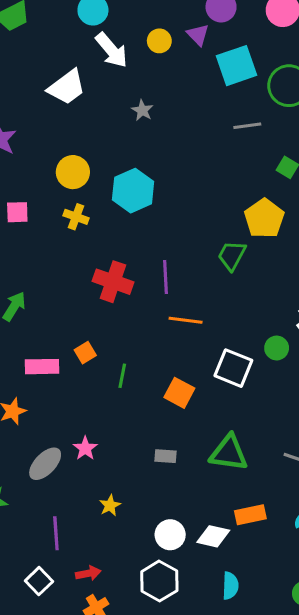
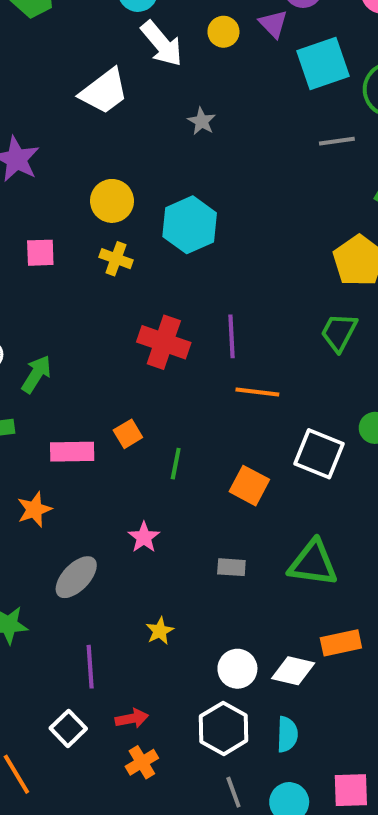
green trapezoid: (232, 255) -> (339, 332), moved
pink star: (85, 448) -> (144, 537), moved
cyan semicircle: (230, 586) -> (287, 734), moved

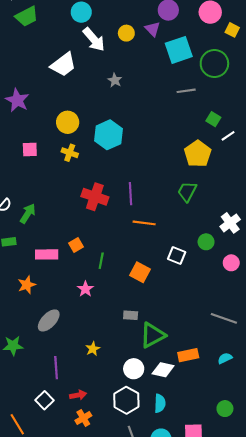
white square: (319, 454) -> (177, 255), size x0.7
pink star: (144, 537) -> (85, 289), moved
green triangle: (313, 563) -> (153, 335), moved, turned -36

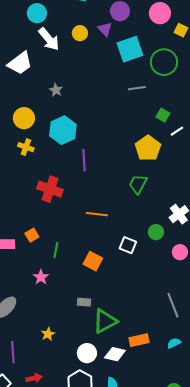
gray star: (115, 80) -> (56, 90), moved
purple line: (131, 194) -> (84, 160), moved
gray line: (224, 318) -> (173, 305), turned 50

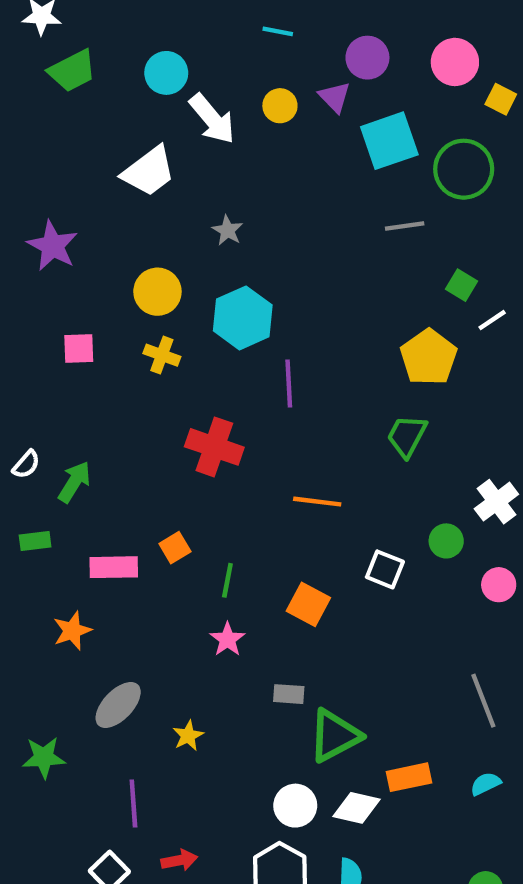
cyan circle: (37, 13) -> (166, 73), moved
pink star: (41, 277) -> (227, 639), moved
yellow star: (48, 334) -> (188, 736), moved

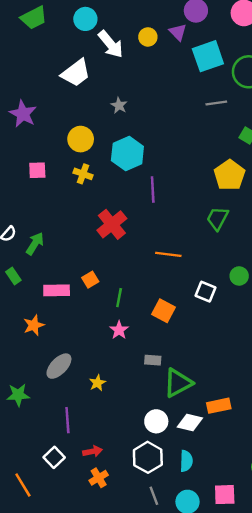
red cross: (214, 447) -> (112, 224), turned 32
green rectangle: (35, 541) -> (13, 276), turned 63

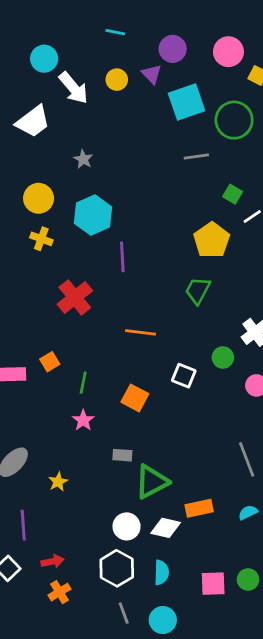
pink square: (225, 495) -> (213, 584), moved

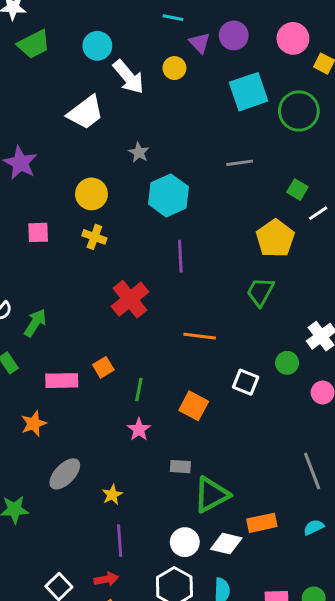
purple triangle: (152, 74) -> (200, 43), moved
gray line: (196, 156) -> (240, 163), moved
cyan hexagon: (93, 215) -> (169, 195), moved
purple line: (23, 525) -> (120, 541), moved

